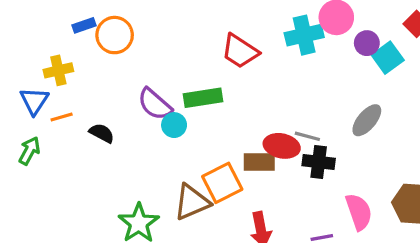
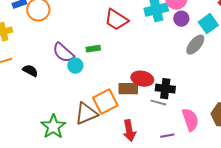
purple circle: (367, 43) -> (181, 19), moved
green rectangle: (203, 98) -> (93, 49), size x0.6
gray ellipse: (367, 120) -> (195, 45), moved
gray line: (307, 136) -> (158, 103), moved

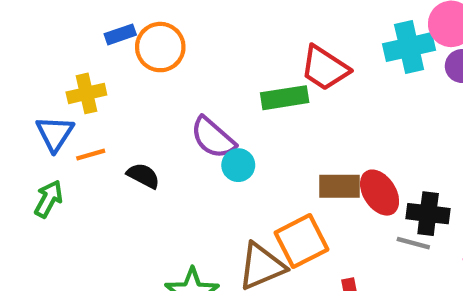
green rectangle: (93, 49) -> (285, 98), moved, size x1.5
red ellipse: (142, 79) -> (380, 193), turned 45
brown rectangle: (128, 89) -> (339, 186), moved

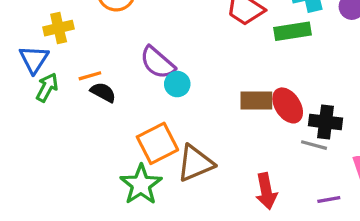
green rectangle: (285, 98) -> (293, 31), moved
orange line: (91, 155) -> (90, 76), moved
green arrow: (49, 199) -> (47, 87), moved
orange square: (302, 241) -> (157, 143), moved

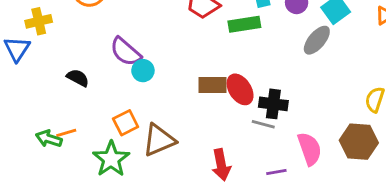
orange line: (90, 76) -> (66, 133), moved
green arrow: (47, 87) -> (49, 139), moved, turned -100
orange square: (157, 143) -> (126, 123), size x0.7

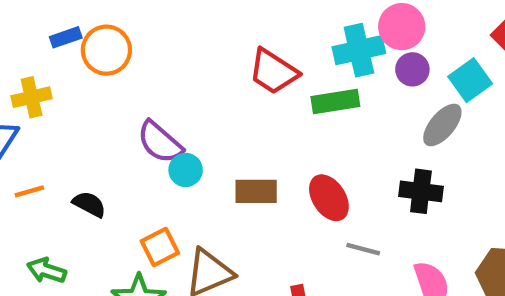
black semicircle: (78, 78) -> (89, 204), moved
brown rectangle: (213, 85) -> (256, 191), moved
black cross: (273, 104) -> (421, 191), moved
orange line: (66, 133) -> (29, 191), moved

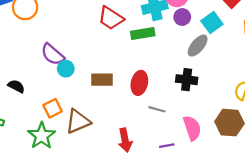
red ellipse: (329, 198) -> (139, 83), turned 45

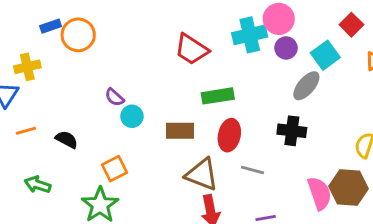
green rectangle: (143, 34) -> (218, 96), moved
purple semicircle: (53, 54) -> (115, 97), size x0.6
brown triangle: (78, 121) -> (202, 174), moved, turned 44
pink semicircle: (192, 128) -> (319, 193), moved

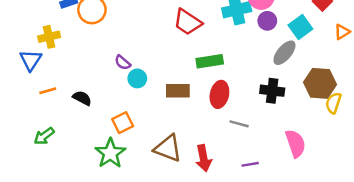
brown triangle: (202, 174) -> (168, 148), moved
green arrow: (38, 185) -> (44, 136), moved, turned -55
brown hexagon: (349, 187) -> (320, 83), moved

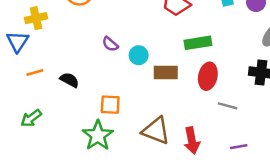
cyan circle: (137, 78) -> (139, 55), moved
orange square: (123, 123) -> (110, 105), turned 30

